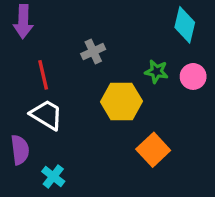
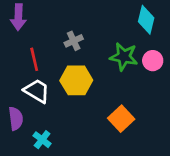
green star: (156, 71) -> (124, 57), size x1.5
yellow hexagon: (121, 101) -> (76, 80), moved

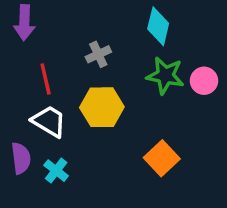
cyan diamond: (146, 20) -> (158, 26), moved
cyan cross: (42, 140) -> (56, 171), moved

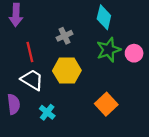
green star: (165, 75) -> (109, 50), turned -30
cyan cross: (56, 171) -> (47, 112), moved

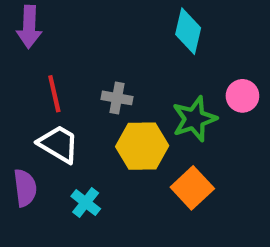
gray cross: (65, 36) -> (117, 98), moved, turned 35
green star: (109, 50) -> (194, 119), moved
yellow hexagon: (67, 71) -> (142, 146), moved

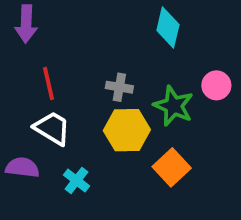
gray cross: (117, 98) -> (119, 87), moved
green star: (194, 119) -> (173, 106), turned -30
purple semicircle: (25, 188) -> (22, 167), turned -76

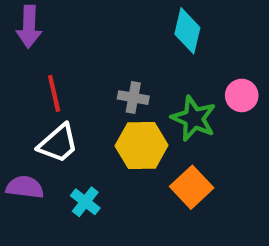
white trapezoid: (52, 128) -> (58, 143), turned 108

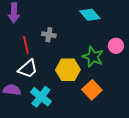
cyan diamond: (187, 31) -> (90, 15), turned -55
gray cross: (133, 98) -> (49, 35), moved
cyan cross: (85, 202) -> (41, 97), size x1.5

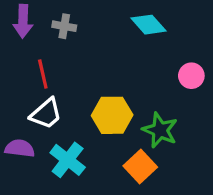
gray cross: (49, 35) -> (64, 26), moved
green star: (93, 57) -> (160, 130), moved
orange square: (92, 90) -> (140, 166), moved

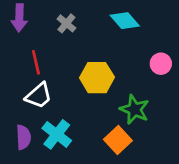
gray cross: (64, 26) -> (66, 23), moved, turned 30
yellow hexagon: (112, 115) -> (97, 78), moved
purple semicircle: (20, 148) -> (23, 137), moved, turned 80

